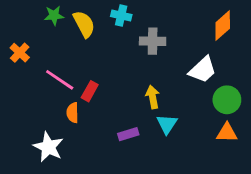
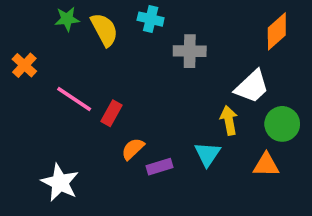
yellow arrow: (153, 97) -> (229, 120), moved
orange semicircle: (73, 113) -> (133, 149), moved, turned 48
orange triangle: (227, 133) -> (266, 165), moved

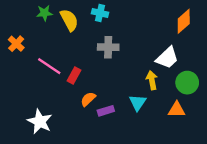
gray cross: (190, 51) -> (108, 47), moved

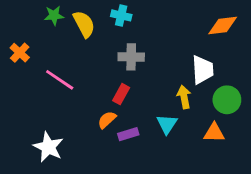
orange diamond: (184, 21) -> (223, 25), turned 35
white trapezoid: (167, 58) -> (203, 70), turned -50
red rectangle: (74, 75) -> (121, 94), moved

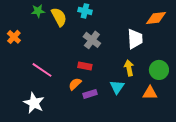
gray cross: (131, 57) -> (92, 40), turned 36
white trapezoid: (203, 70) -> (135, 39), moved
pink line: (60, 80) -> (42, 70), moved
red rectangle: (121, 94) -> (85, 66), turned 72

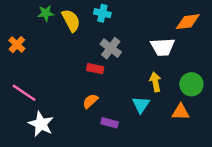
white trapezoid: (135, 39) -> (163, 47), turned 90
red rectangle: (85, 66) -> (95, 69), moved
pink line: (42, 70) -> (24, 93), moved
purple rectangle: (90, 94) -> (110, 123), moved, turned 32

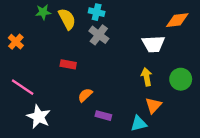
gray cross: (111, 48) -> (99, 35), moved
red rectangle: (95, 69) -> (68, 64), moved
cyan triangle: (141, 105) -> (139, 124), moved, turned 42
orange triangle: (181, 112) -> (153, 105), moved, turned -48

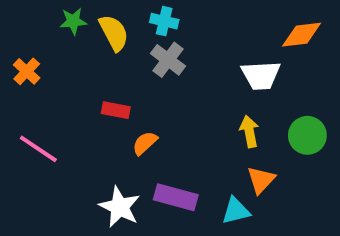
orange semicircle: (85, 95) -> (145, 143), moved
purple rectangle: (103, 116) -> (176, 197), size x1.5
white star: (39, 117) -> (120, 207), moved

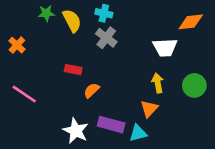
orange triangle: (261, 180) -> (149, 109), moved
cyan triangle: (236, 211) -> (138, 133), moved

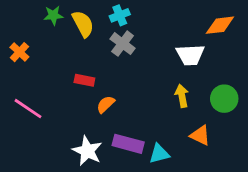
cyan cross: (104, 13) -> (120, 15), turned -35
orange triangle: (149, 109) -> (200, 135), moved, turned -48

